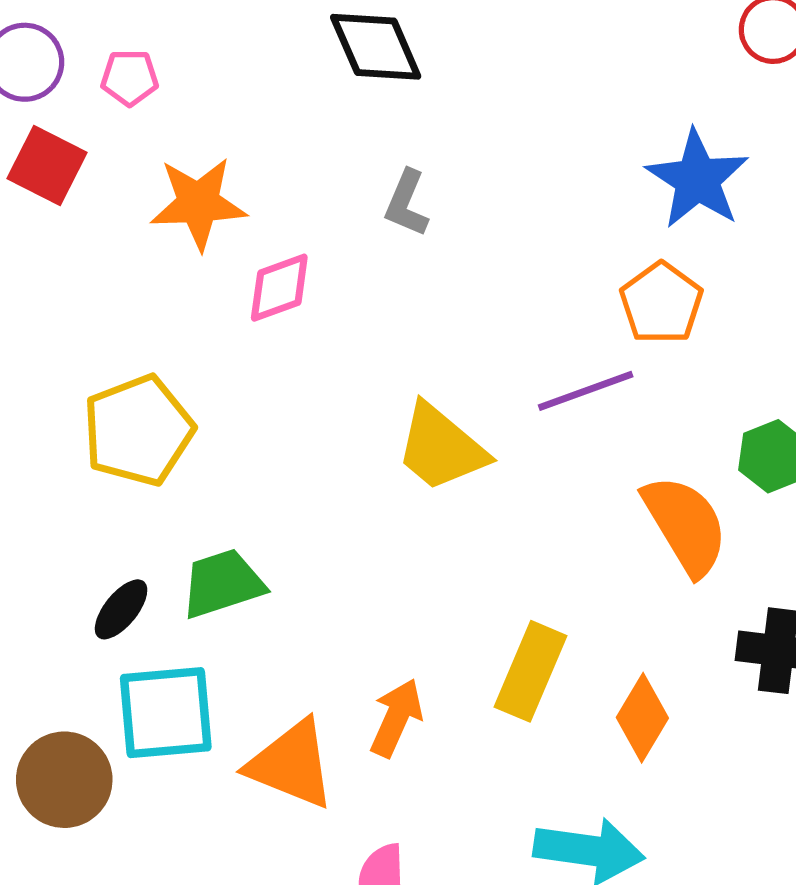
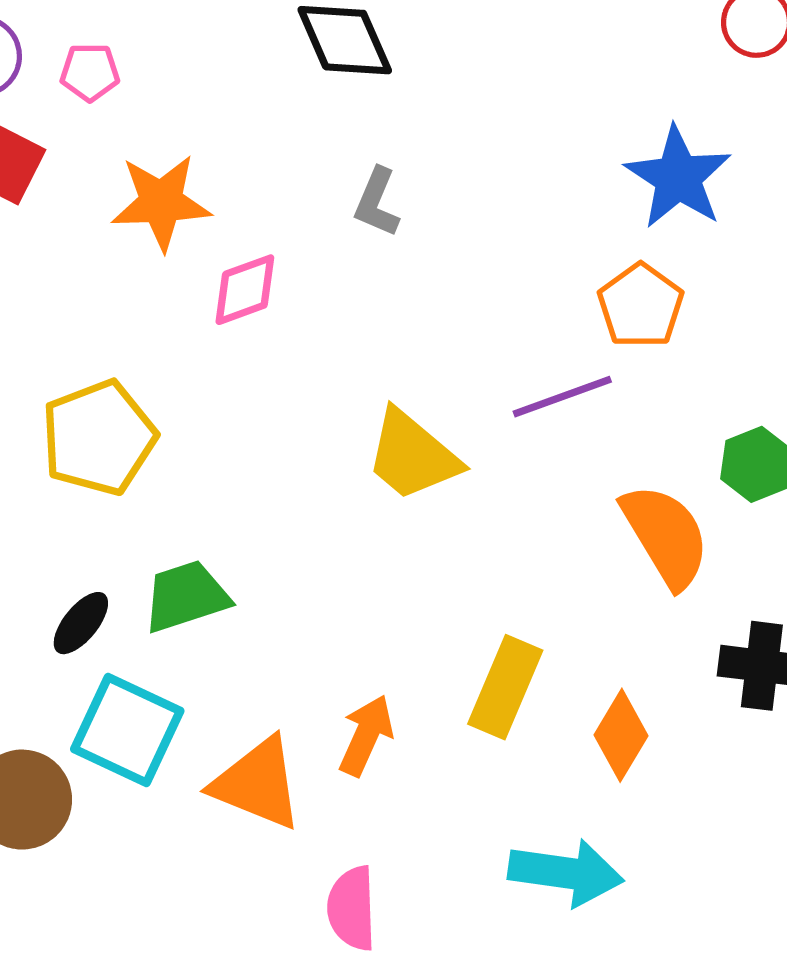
cyan square: (166, 713) -> (127, 730), turned 30

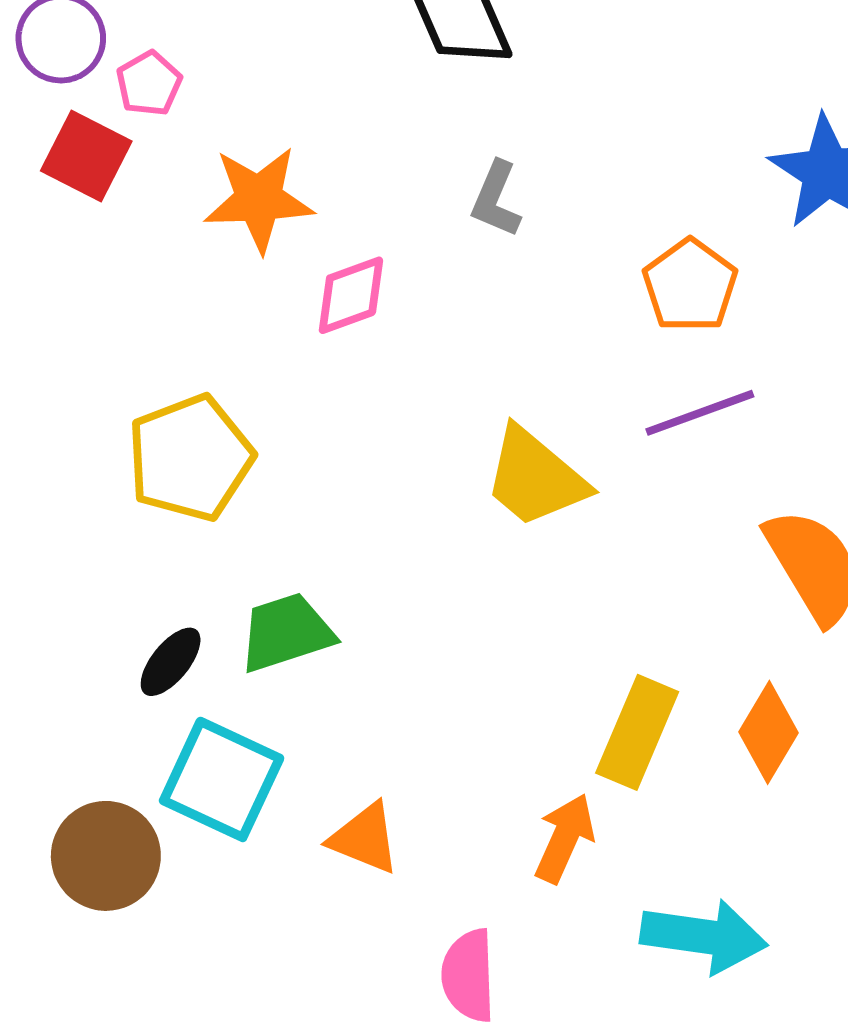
pink pentagon: (90, 72) -> (149, 83), moved, turned -30
orange pentagon: (641, 306) -> (690, 285), moved
orange arrow: (366, 735) -> (565, 838), moved
orange diamond: (621, 735) -> (768, 732), moved
orange triangle: (257, 783) -> (365, 838), size x0.7

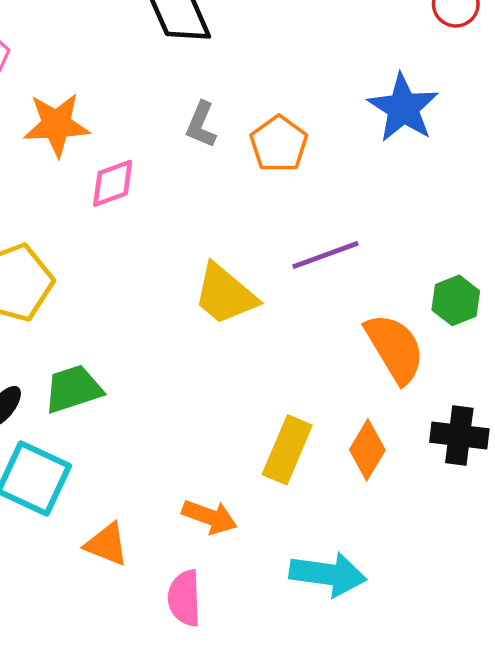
orange pentagon: (690, 285) -> (279, 144), moved
orange triangle: (365, 838) -> (107, 544), moved
orange arrow: (565, 838) -> (209, 517), moved, turned 86

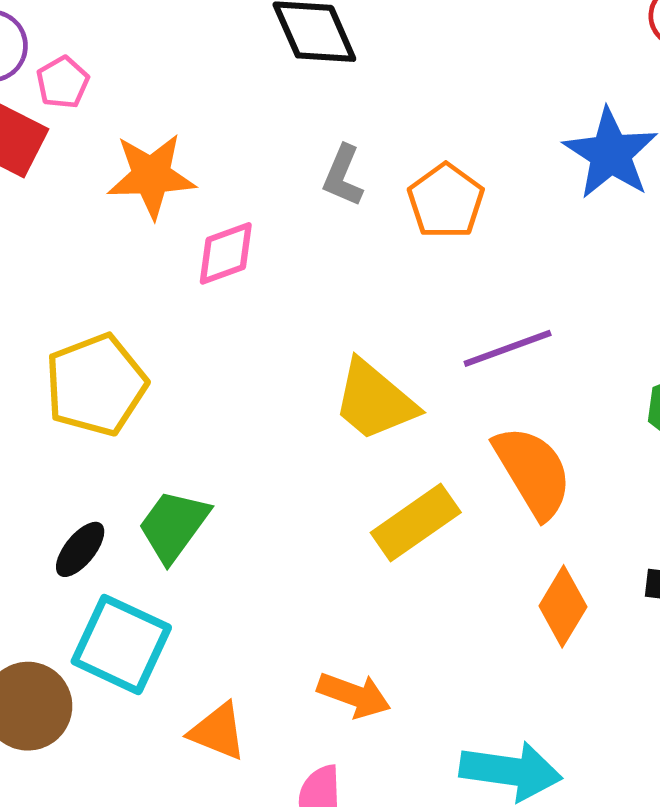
orange semicircle: (395, 348) -> (533, 472), moved
green trapezoid: (73, 389) -> (174, 526), turned -36
yellow rectangle: (287, 450) -> (416, 522), moved, turned 32

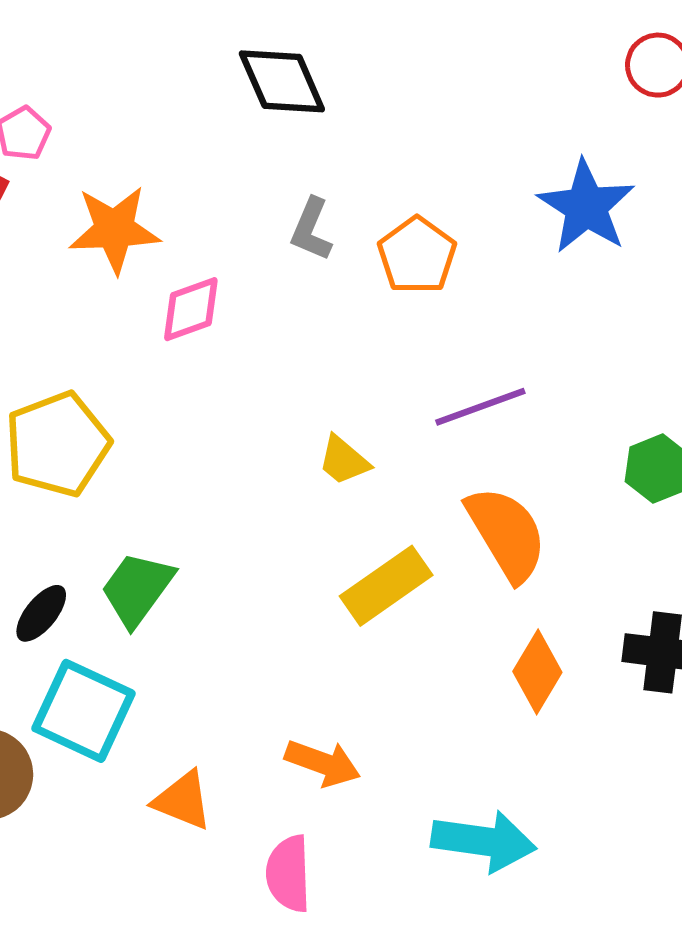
yellow trapezoid: (375, 401) -> (344, 460), size x0.6

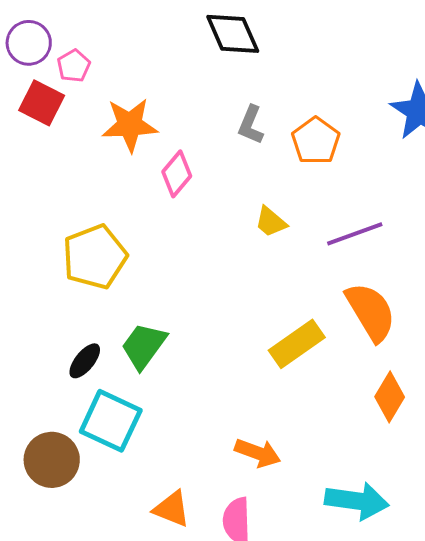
pink diamond: (191, 309) -> (177, 174), turned -30
yellow trapezoid: (344, 460) -> (271, 222), moved
orange triangle: (183, 800) -> (172, 509), moved

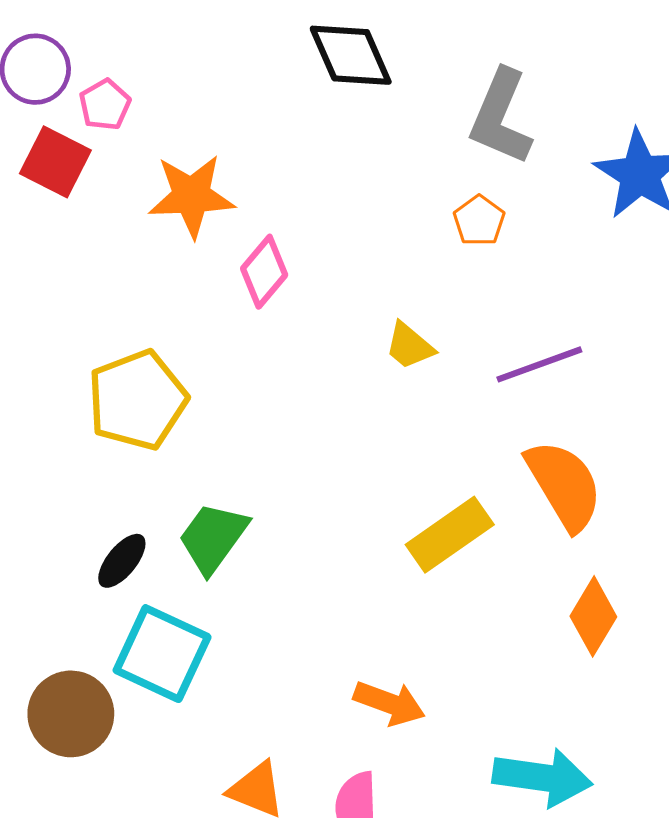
gray L-shape: (251, 125) -> (501, 117), moved, size x1.6
orange pentagon: (316, 141) -> (479, 221), size x0.7

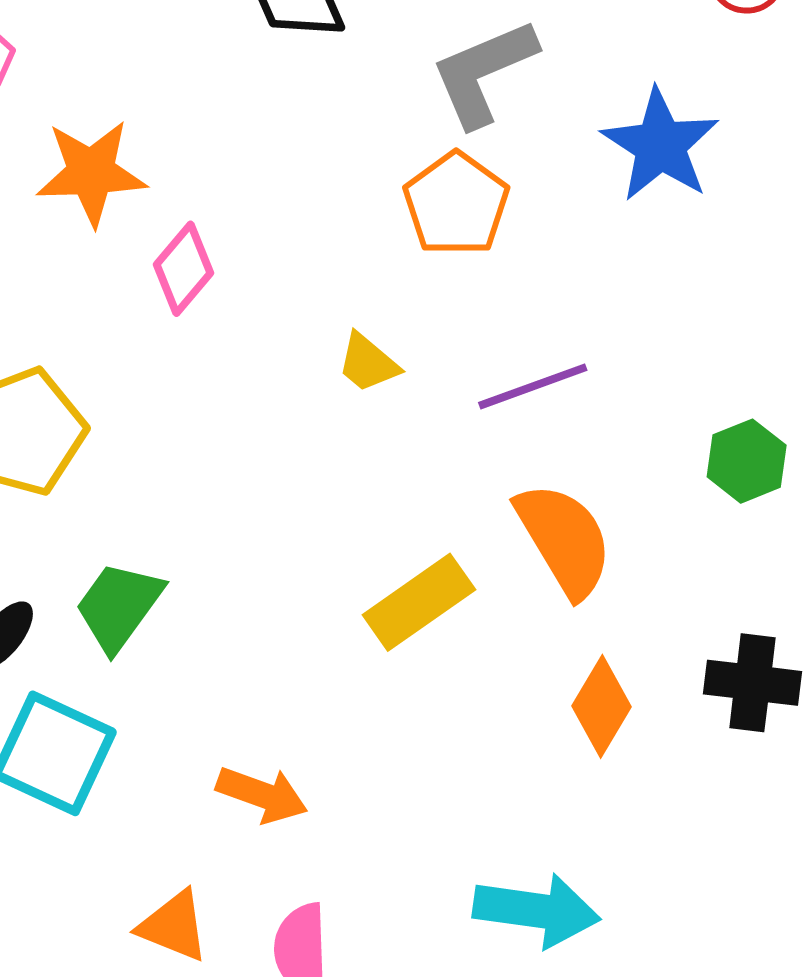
gray L-shape: (501, 117) -> (484, 73), turned 44
orange pentagon: (479, 221) -> (456, 204), size x1.6
orange arrow: (389, 703) -> (262, 795), moved

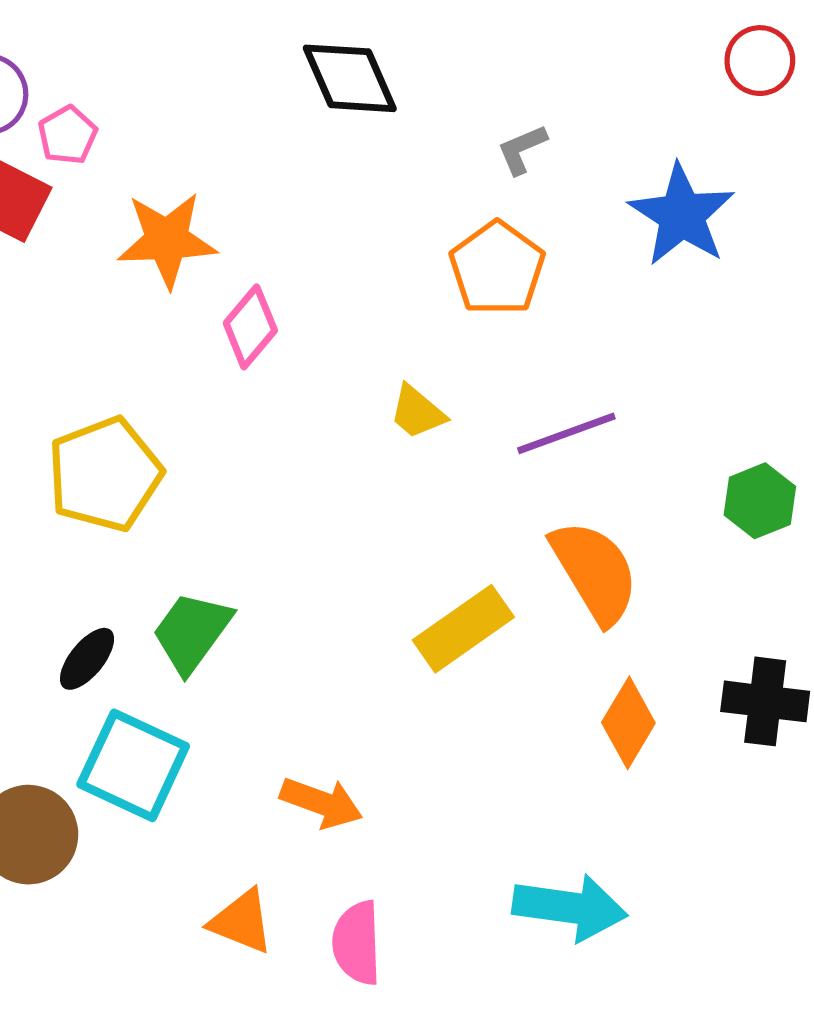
gray L-shape: (484, 73) -> (522, 149), size x0.5

